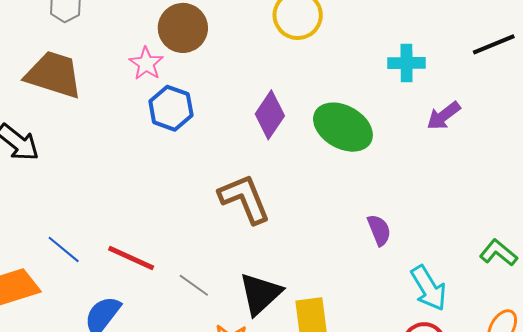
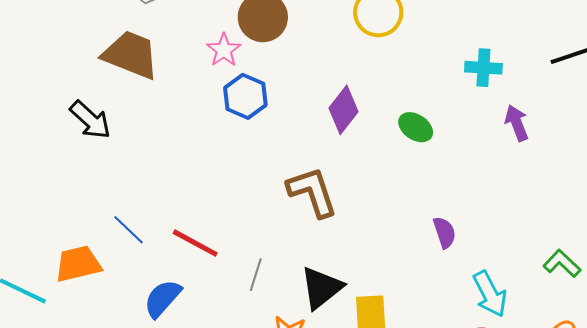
purple arrow: (444, 116) -> (517, 123), turned 102
green ellipse: (343, 127) -> (416, 127), size x0.6
gray line: (194, 285) -> (256, 275), turned 68

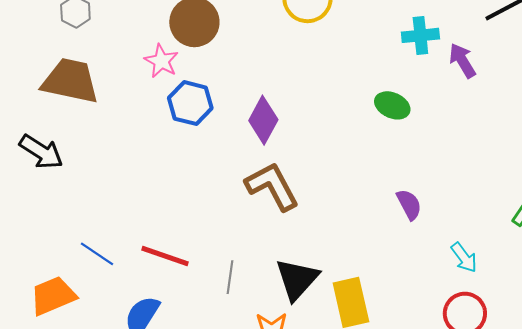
purple diamond: (343, 110) -> (263, 120), moved
purple arrow: (517, 123) -> (462, 61), moved
green ellipse: (416, 127) -> (392, 105), moved
cyan arrow: (490, 294) -> (464, 258), size x0.7

